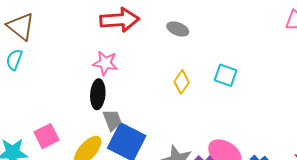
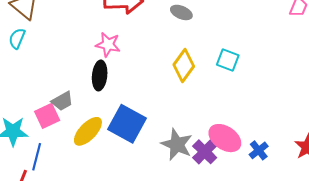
yellow diamond: (182, 82) -> (184, 66), size x1.4
gray trapezoid: (112, 120) -> (62, 101), moved, turned 80

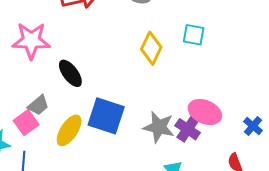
pink star: (108, 45) -> (31, 41), moved, size x1.5
black ellipse: (100, 75) -> (70, 73), turned -32
blue cross: (259, 150) -> (253, 126), moved

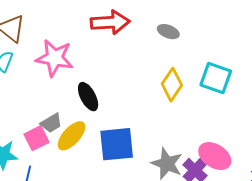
cyan square: (194, 35) -> (216, 78), size x1.4
blue square: (106, 116) -> (117, 144), turned -33
yellow ellipse: (69, 130) -> (72, 136), moved

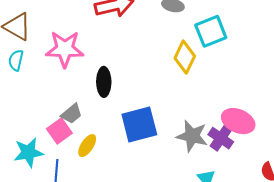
cyan square: (216, 78) -> (211, 31), moved, turned -32
black ellipse: (88, 97) -> (104, 82), turned 36
yellow ellipse: (72, 136) -> (87, 146), moved, size x0.7

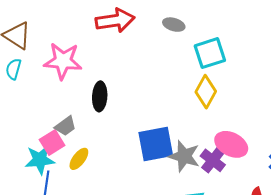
yellow diamond: (185, 57) -> (206, 92), moved
blue square: (139, 125) -> (156, 144), moved
cyan star: (28, 152) -> (40, 160), moved

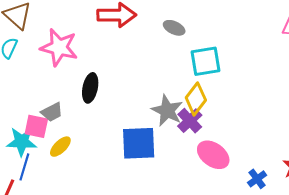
pink square: (52, 142) -> (36, 126), turned 35
gray star: (184, 156) -> (167, 111), moved
purple cross: (213, 160) -> (190, 121), moved

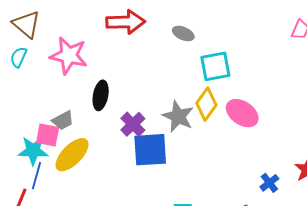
purple cross: (190, 121) -> (133, 124), moved
yellow ellipse: (60, 147) -> (72, 155), size x1.6
pink ellipse: (213, 155) -> (242, 113), moved

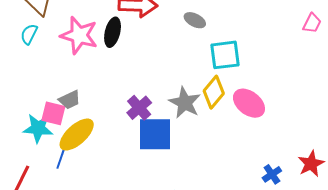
black ellipse: (101, 95) -> (113, 32), moved
blue line: (36, 176) -> (62, 155), moved

